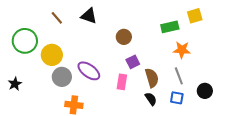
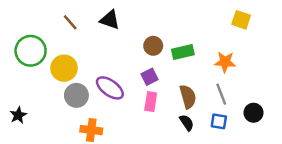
yellow square: (195, 16) -> (241, 20), turned 35
green rectangle: (170, 27) -> (183, 52), moved
purple square: (133, 62) -> (149, 77), moved
black star: (15, 84) -> (18, 115), moved

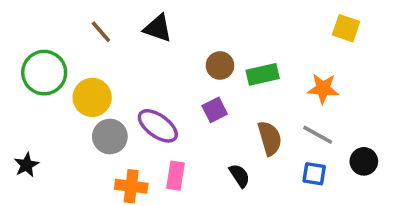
gray line: (221, 94) -> (318, 135), turned -40
pink rectangle: (151, 102) -> (176, 176), moved
black semicircle: (187, 123) -> (240, 176), moved

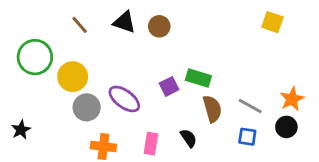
brown circle: (220, 65) -> (159, 26), moved
green rectangle: (263, 74) -> (198, 78), moved, turned 30
orange star: (323, 89) -> (292, 99), moved, turned -30
pink rectangle: (176, 176) -> (151, 144), moved

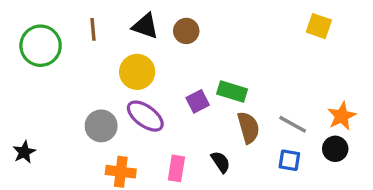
brown line: (80, 25) -> (93, 29), turned 36
green circle: (35, 57) -> (41, 46), moved
yellow circle: (73, 77) -> (137, 72), moved

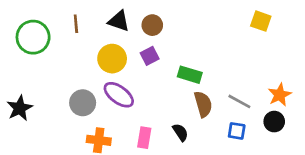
purple square: (198, 101) -> (150, 56), moved
black star: (24, 152) -> (20, 108), moved, size x1.4

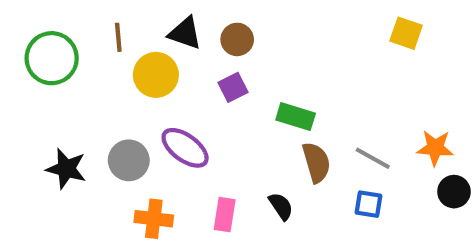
yellow circle: (112, 59) -> (156, 75), moved
orange star: (280, 95) -> (435, 148), turned 30
black star: (20, 108) -> (66, 169), moved, turned -30
black circle: (274, 122) -> (454, 192), moved

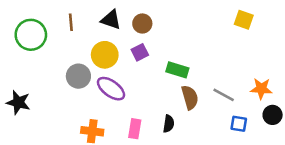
yellow circle: (156, 75) -> (105, 55), moved
gray circle: (129, 160) -> (78, 76), moved
black star: (66, 169) -> (18, 102), moved
blue square: (369, 204) -> (239, 124), moved
black semicircle: (281, 206) -> (169, 124), turned 42

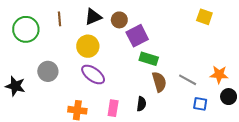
black triangle: (111, 20) -> (93, 17), turned -42
purple square: (140, 52) -> (137, 36), moved, size x1.5
gray circle: (78, 76) -> (48, 71), moved

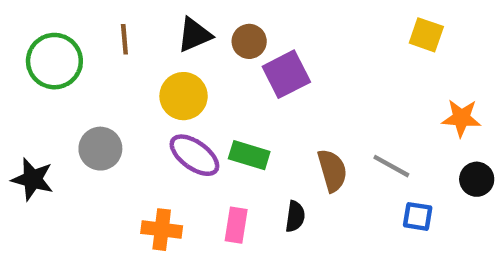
green rectangle: (149, 59) -> (249, 155), moved
orange star: (219, 75) -> (461, 118), moved
black circle: (229, 97) -> (477, 179), moved

